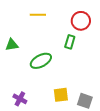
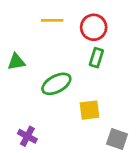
red circle: (81, 21) -> (94, 27), moved
yellow square: (61, 95) -> (89, 110), moved

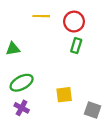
green ellipse: (56, 84) -> (22, 83), moved
yellow square: (89, 110) -> (64, 95), moved

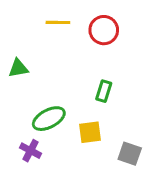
green rectangle: (76, 46) -> (104, 91), moved
green ellipse: (22, 83) -> (49, 119), moved

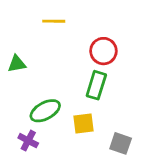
red circle: (104, 30) -> (103, 51), moved
green rectangle: (104, 91) -> (96, 85), size x1.4

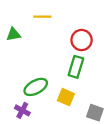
green triangle: (17, 64) -> (13, 34), moved
yellow square: (84, 124) -> (66, 97), turned 30

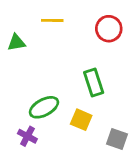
red circle: (82, 40) -> (109, 29), moved
green rectangle: (76, 67) -> (94, 82), turned -35

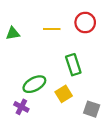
yellow line: (52, 20) -> (52, 29), moved
yellow square: (81, 120) -> (64, 94), turned 35

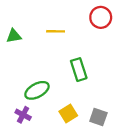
red circle: (85, 23) -> (101, 17), moved
yellow square: (64, 94) -> (68, 114), moved

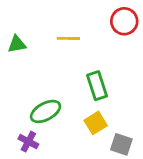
yellow square: (68, 114) -> (96, 123), moved

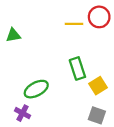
yellow line: (68, 38) -> (74, 24), moved
yellow square: (96, 123) -> (98, 86), moved

